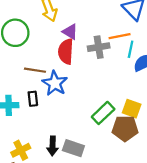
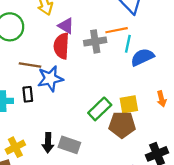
blue star: (55, 83) -> (50, 79), turned 30
yellow square: (132, 109) -> (129, 104), turned -30

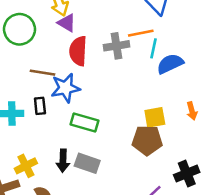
purple triangle: (66, 26) -> (67, 23), moved
green rectangle: (100, 109) -> (85, 122), moved, turned 60

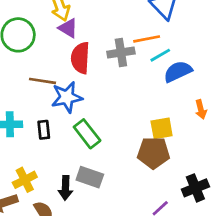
cyan line: (154, 48) -> (160, 55), turned 48
black rectangle: (40, 106) -> (44, 130), moved
orange arrow: (192, 111) -> (201, 109), moved
green rectangle: (85, 122) -> (87, 134), turned 36
black arrow: (63, 161) -> (65, 188), moved

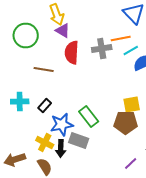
blue star: (67, 97) -> (62, 124), moved
black rectangle: (44, 130) -> (45, 106), turned 48
green rectangle: (87, 134) -> (89, 116), moved
yellow cross: (25, 180) -> (45, 142), moved, turned -36

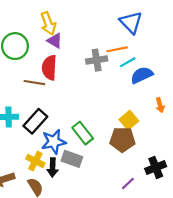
red semicircle: (72, 52) -> (49, 68), moved
yellow square: (132, 104) -> (129, 120), turned -30
black rectangle: (45, 106) -> (35, 121), size x1.6

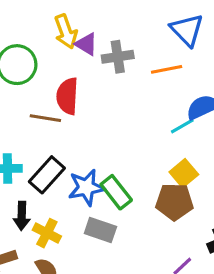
purple triangle: (55, 41) -> (86, 44), moved
gray cross: (97, 60) -> (118, 57), moved
cyan line: (128, 62) -> (182, 126), moved
blue star: (54, 142) -> (86, 187), moved
black arrow: (53, 167) -> (22, 216), moved

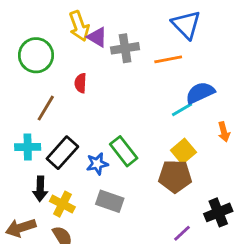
red semicircle: (67, 96) -> (81, 83), size x0.6
brown line: (45, 118) -> (46, 108), moved, turned -68
blue star: (86, 187) -> (97, 164), size x0.7
green rectangle: (116, 192) -> (124, 151), moved

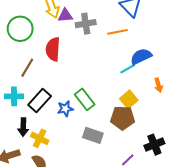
purple triangle: (97, 37) -> (65, 15), turned -35
red semicircle: (81, 83) -> (53, 49), size x1.6
gray rectangle: (110, 201) -> (93, 135), moved

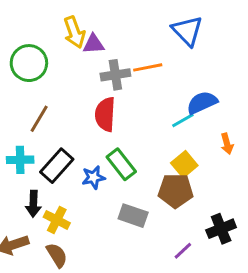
gray cross: (86, 24) -> (115, 75), moved
orange line: (117, 32) -> (148, 67), moved
red semicircle: (53, 49) -> (105, 114), moved

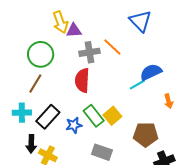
green circle: (29, 63) -> (41, 54), moved
orange line: (148, 67) -> (112, 47), turned 54
yellow square: (184, 164) -> (112, 116), moved
brown pentagon: (176, 191) -> (146, 134), moved

